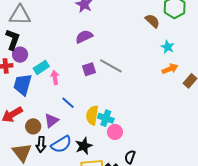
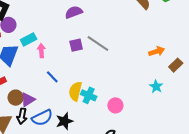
cyan star: (168, 47) -> (156, 86), moved
purple triangle: (51, 121) -> (28, 100), moved
pink circle: (115, 132) -> (115, 105), moved

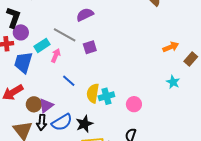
gray line: (98, 44) -> (65, 35), moved
pink arrow: (41, 51) -> (56, 55), turned 32
cyan cross: (89, 95) -> (106, 96), turned -35

